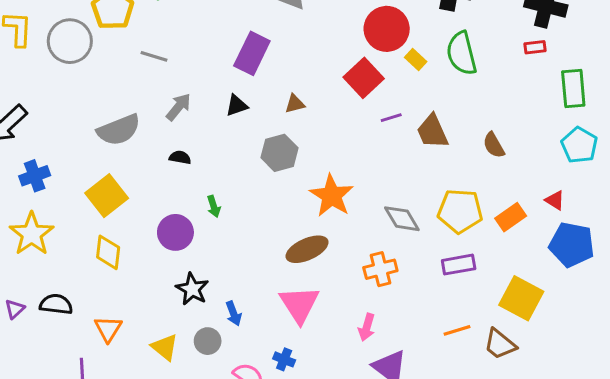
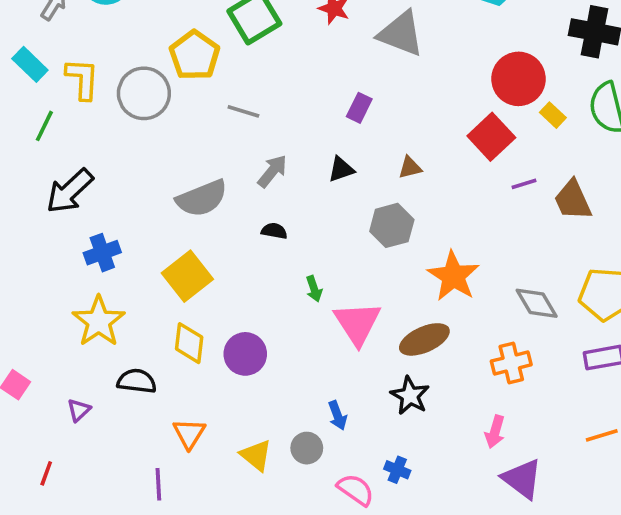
purple rectangle: (252, 53) -> (359, 108), size x0.6
purple circle: (175, 232) -> (245, 354), moved
black star: (192, 289) -> (410, 396), moved
black semicircle: (56, 304) -> (137, 381), moved
pink triangle: (299, 304) -> (357, 323), moved

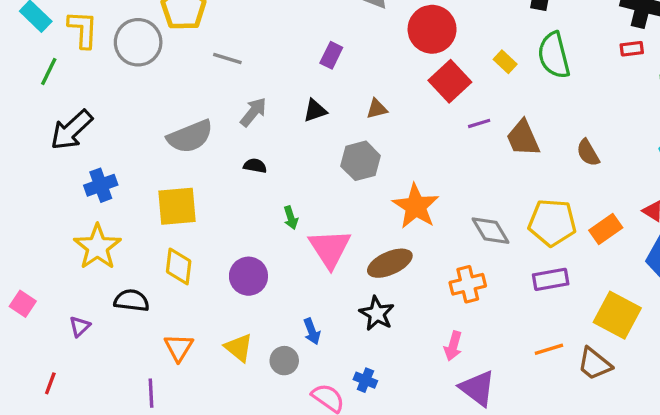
red circle: (518, 79) -> (432, 29), moved
yellow square: (187, 276) -> (177, 206), turned 33
purple circle: (245, 354) -> (248, 276), moved
yellow triangle: (256, 455) -> (239, 348), moved

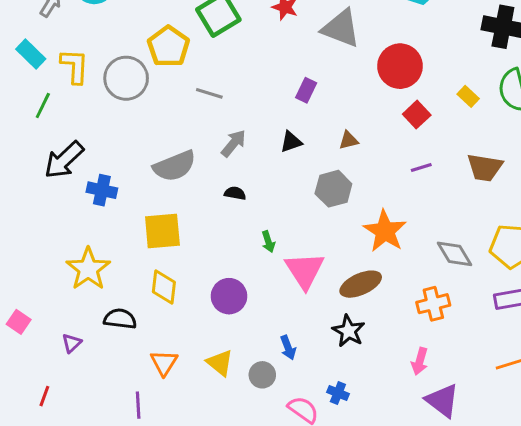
red square: (450, 81) -> (417, 115), size x0.7
purple line: (479, 123) -> (421, 168), moved
brown trapezoid: (523, 138) -> (485, 168), turned -57
blue cross: (101, 185) -> (102, 190), moved, turned 32

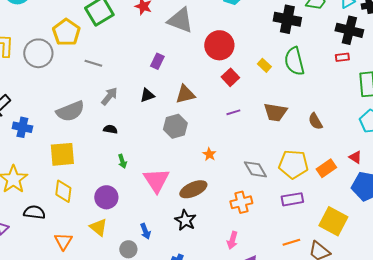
brown triangle: (349, 140) -> (185, 94), size x1.5
orange star: (385, 231) -> (209, 154), size x0.5
green arrow: (268, 242) -> (122, 161), moved
yellow triangle: (220, 363) -> (98, 227), moved

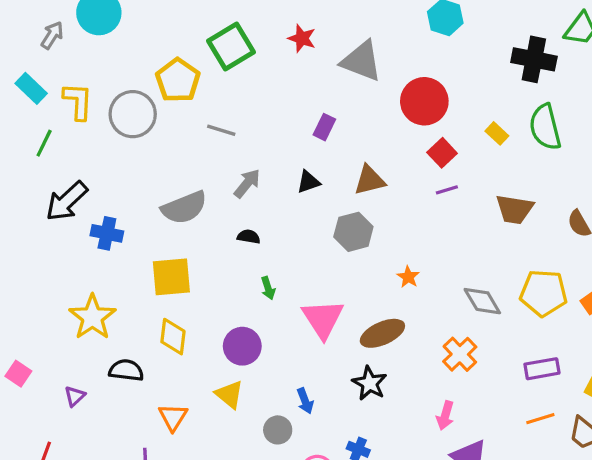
purple line: (233, 112) -> (447, 190), moved
purple rectangle: (292, 199) -> (542, 369), moved
orange cross: (241, 202) -> (460, 354), turned -30

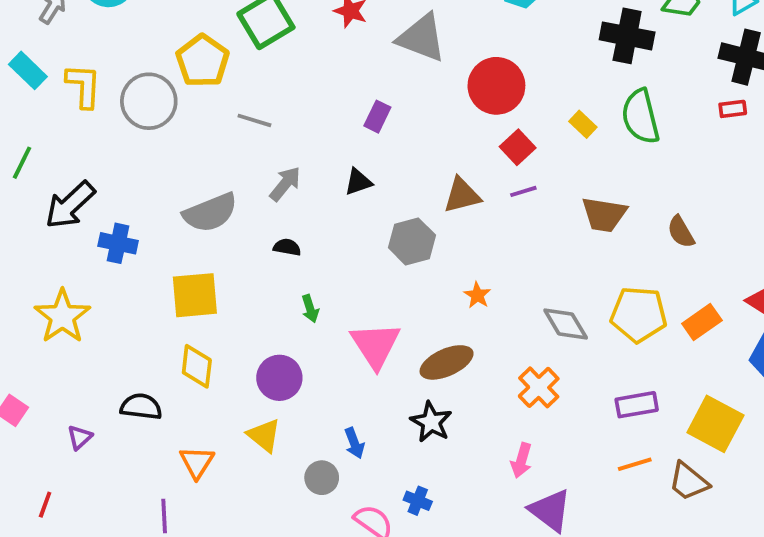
green line: (44, 143) -> (22, 163), moved
brown triangle: (370, 180) -> (462, 195), moved
yellow star: (92, 317) -> (62, 316), moved

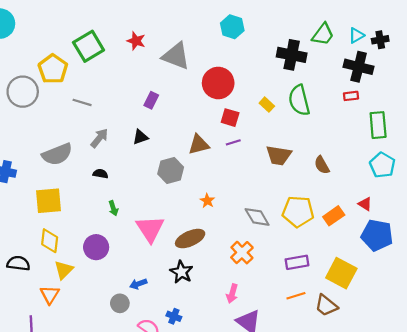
red square: (518, 147) -> (230, 118), turned -30
yellow triangle: (264, 435) -> (64, 270), moved, turned 36
blue arrow: (354, 443) -> (138, 284), turned 91

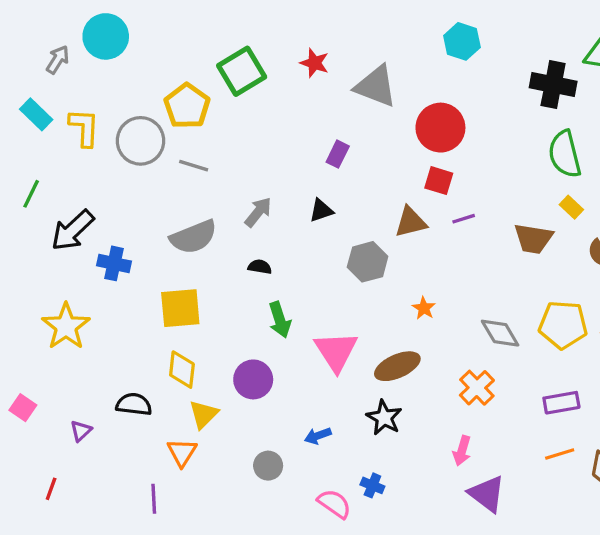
gray line: (82, 102) -> (194, 166), moved
yellow rectangle: (267, 105) -> (571, 207), moved
red square: (230, 118) -> (439, 181), moved
green arrow: (113, 208) -> (280, 320), size x1.5
gray circle: (120, 303) -> (268, 466), moved

